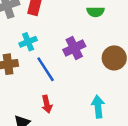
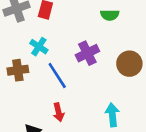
cyan cross: (28, 42) -> (39, 47), turned -35

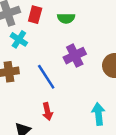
green semicircle: (110, 15) -> (66, 18), moved
cyan cross: (39, 47) -> (19, 39), moved

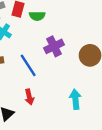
green semicircle: (66, 18) -> (37, 16), moved

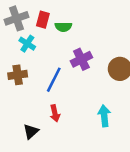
blue line: (28, 65) -> (54, 80), turned 60

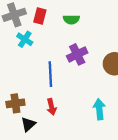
green semicircle: (63, 27) -> (71, 19), moved
brown cross: (18, 75) -> (15, 103), moved
blue line: (54, 80) -> (50, 74), turned -30

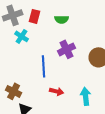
brown cross: (15, 103) -> (14, 91), turned 35
red arrow: (52, 107) -> (57, 91), moved, turned -64

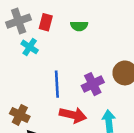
purple cross: (67, 49) -> (93, 84), moved
red arrow: (57, 91) -> (73, 115), size x1.5

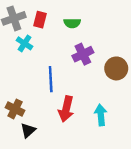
purple cross: (93, 84) -> (83, 54), moved
red arrow: (73, 115) -> (66, 109), turned 90

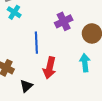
cyan arrow: (101, 115) -> (85, 63), moved
black triangle: (28, 130) -> (26, 86), moved

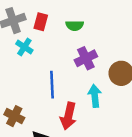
cyan arrow: (85, 63) -> (95, 96), moved

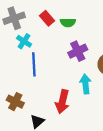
red rectangle: (41, 22) -> (47, 18), moved, turned -56
blue line: (52, 85) -> (34, 64), moved

